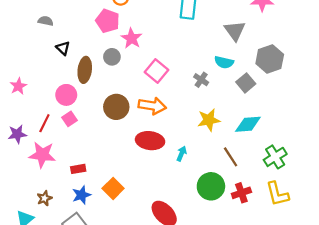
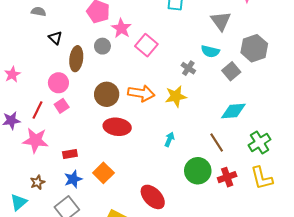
pink square: (157, 71) -> (146, 45), moved
yellow star: (209, 120) -> (176, 96), moved
red ellipse: (150, 141) -> (117, 127), moved

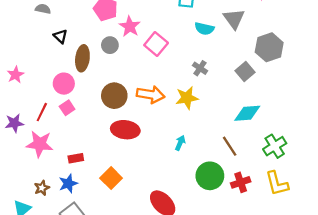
cyan semicircle: (210, 51) -> (204, 29), moved
blue star: (73, 179) -> (68, 184), moved

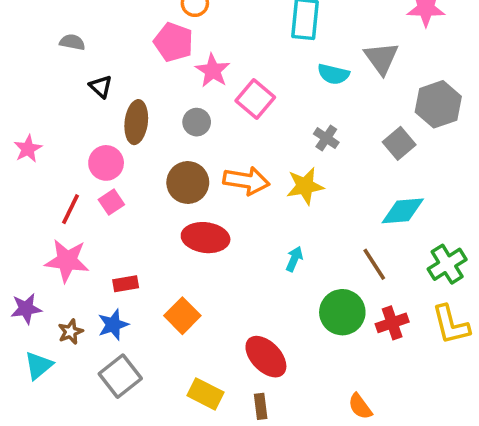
gray circle: (110, 45) -> (197, 122), moved
purple star: (14, 123) -> (26, 309), moved

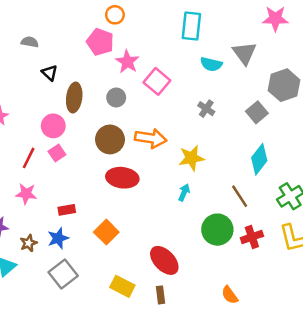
yellow star: (305, 186) -> (191, 158), moved
cyan diamond: (403, 211) -> (259, 159), turned -48
pink star: (67, 261) -> (26, 194), size x0.7

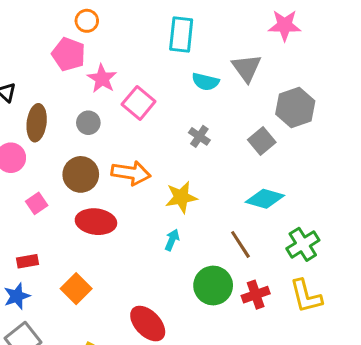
pink square: (57, 153) -> (37, 203), moved
cyan diamond: (259, 159) -> (265, 199), turned 68

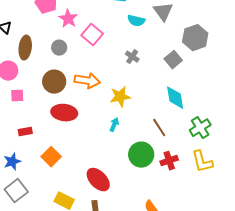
cyan diamond: (265, 199) -> (175, 98), turned 65
pink square: (37, 203) -> (17, 96), moved, turned 32
red rectangle: (28, 261) -> (25, 132), moved

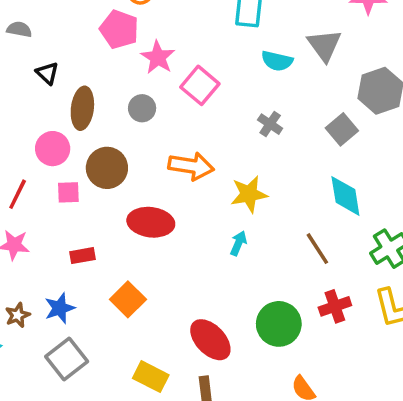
brown circle: (54, 82) -> (107, 168), moved
green circle: (141, 155) -> (279, 324), moved

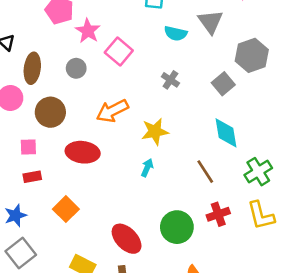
orange arrow: (191, 166) -> (112, 111), turned 144
pink square: (68, 192) -> (28, 147), moved

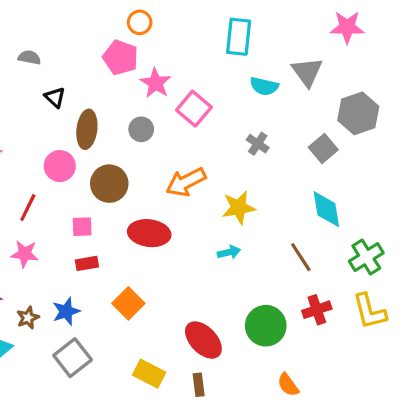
cyan arrow: (147, 168) -> (229, 252), turned 54

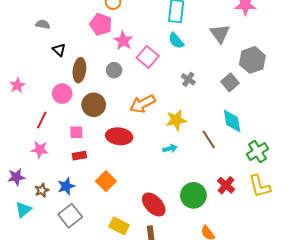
cyan semicircle: (264, 86) -> (176, 41), moved, turned 36
brown line: (301, 257) -> (209, 139), moved
red cross: (317, 310) -> (226, 185), turned -30

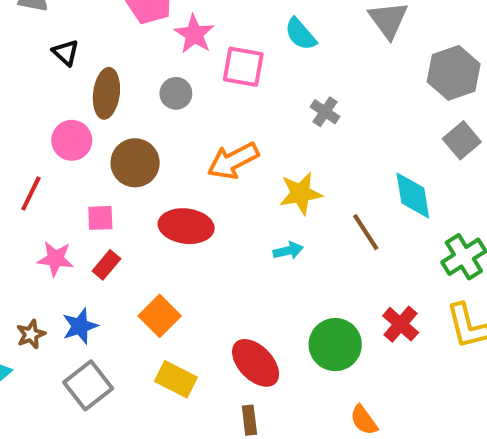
pink square: (148, 57) -> (243, 67), turned -30
gray square: (230, 82) -> (462, 140), moved
pink star: (40, 150) -> (55, 259), moved
red rectangle: (79, 156) -> (106, 265), turned -40
yellow rectangle: (119, 226) -> (176, 379), moved

